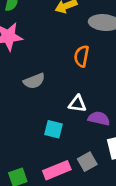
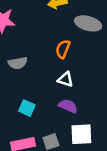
white triangle: (77, 104) -> (65, 79), moved

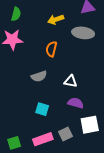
orange semicircle: (63, 49) -> (51, 49), moved
gray semicircle: (18, 63) -> (39, 76), moved

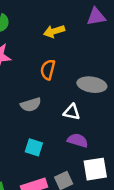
gray ellipse: (83, 33) -> (92, 85), moved

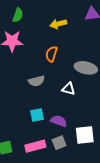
purple semicircle: (78, 140) -> (59, 121), moved
cyan square: (34, 147) -> (37, 115), turned -32

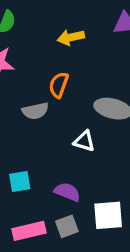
gray semicircle: (36, 81) -> (35, 111), moved
cyan square: (37, 115) -> (20, 181), moved

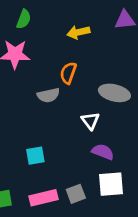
white triangle: (84, 141) -> (90, 121), turned 36
purple semicircle: (67, 192) -> (103, 152), moved

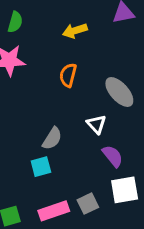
gray ellipse: (114, 93) -> (119, 92), turned 40
gray semicircle: (48, 95) -> (52, 138), moved, turned -40
purple semicircle: (103, 152) -> (113, 156), turned 35

